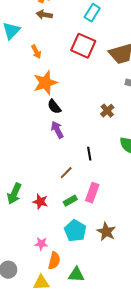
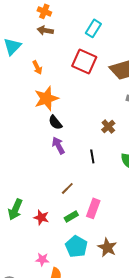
black line: (89, 154) -> (92, 156), moved

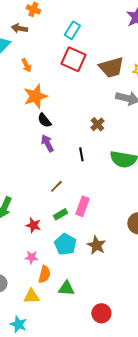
cyan rectangle: (93, 28) -> (72, 30), moved
brown arrow: (45, 30) -> (19, 28), moved
red star: (41, 217) -> (33, 225), moved

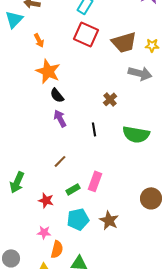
orange star: (35, 96) -> (48, 71), turned -30
brown line: (56, 186) -> (60, 161), moved
cyan pentagon: (65, 244) -> (78, 219), turned 30

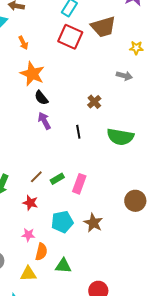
brown trapezoid: (124, 42) -> (103, 27), moved
gray arrow: (140, 73) -> (124, 76), size x0.7
brown line: (60, 161) -> (36, 177), moved
green rectangle: (73, 189) -> (57, 179), moved

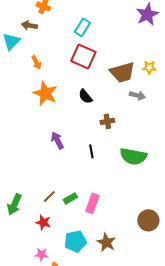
brown trapezoid: (103, 27) -> (122, 72), moved
black semicircle: (41, 98) -> (85, 96), moved
brown cross: (94, 102) -> (107, 121), turned 32

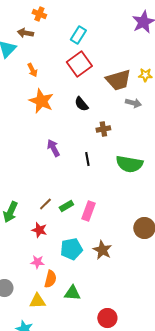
red square: (83, 56) -> (79, 64), turned 30

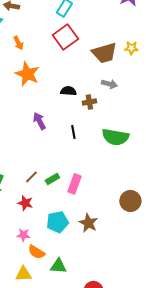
gray arrow: (133, 103) -> (109, 84), moved
black semicircle: (81, 104) -> (68, 91), moved, turned 133
orange semicircle: (50, 279) -> (36, 252), turned 108

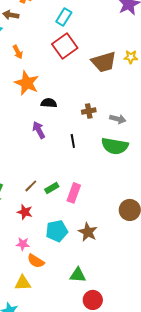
gray arrow: (109, 84) -> (118, 119), moved
black semicircle: (68, 91) -> (49, 103), moved
green triangle: (58, 266) -> (78, 275), moved

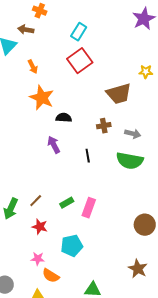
brown trapezoid: (104, 62) -> (119, 94), moved
brown line: (31, 186) -> (36, 201), moved
brown star: (88, 232) -> (138, 269), moved

